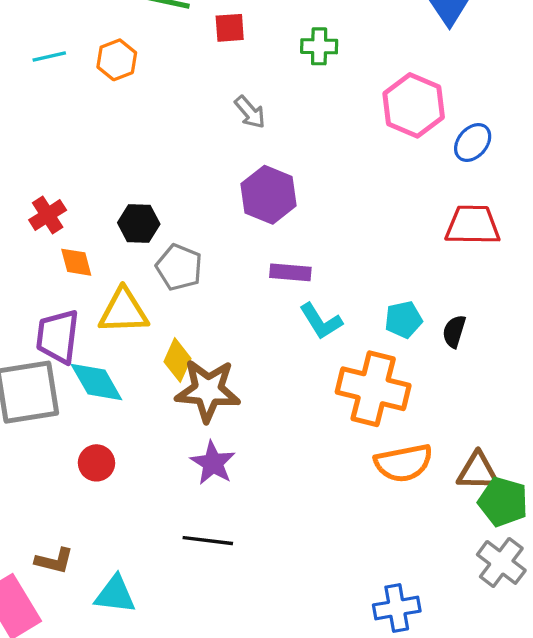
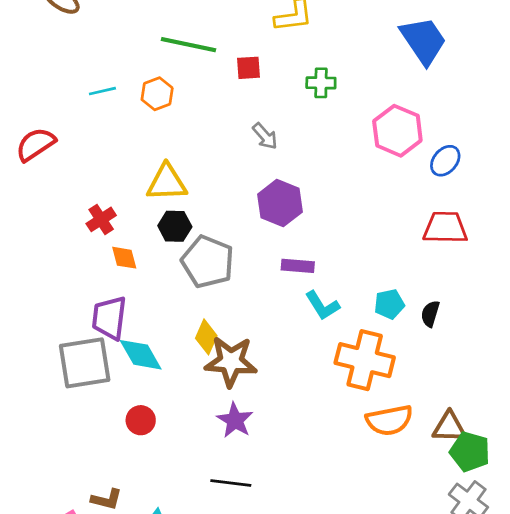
gray pentagon: (179, 267) -> (208, 262), size x1.4
yellow triangle: (123, 311) -> (167, 183), moved

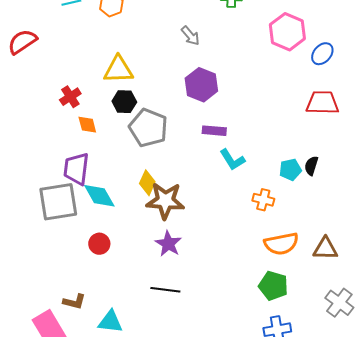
cyan pentagon: (389, 304) -> (290, 170), moved
orange cross: (365, 360) -> (263, 200), size x0.5
green pentagon: (470, 452) -> (273, 286), moved

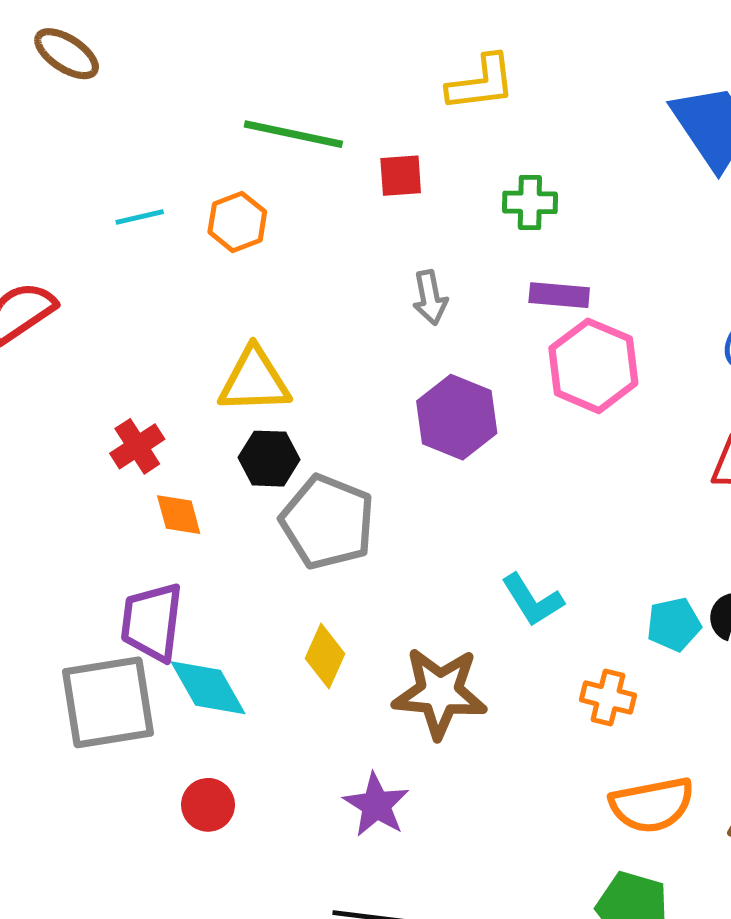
pink hexagon: (287, 32) -> (593, 366), moved
gray arrow: (190, 36) -> (430, 298), turned 30
purple rectangle: (214, 131) -> (559, 295), moved
brown star: (165, 201) -> (440, 693), moved

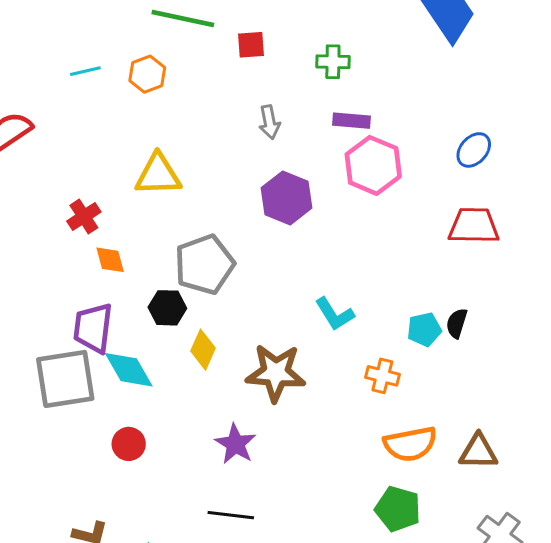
black hexagon: (269, 459) -> (167, 308), moved
gray pentagon: (328, 522) -> (205, 264), turned 30

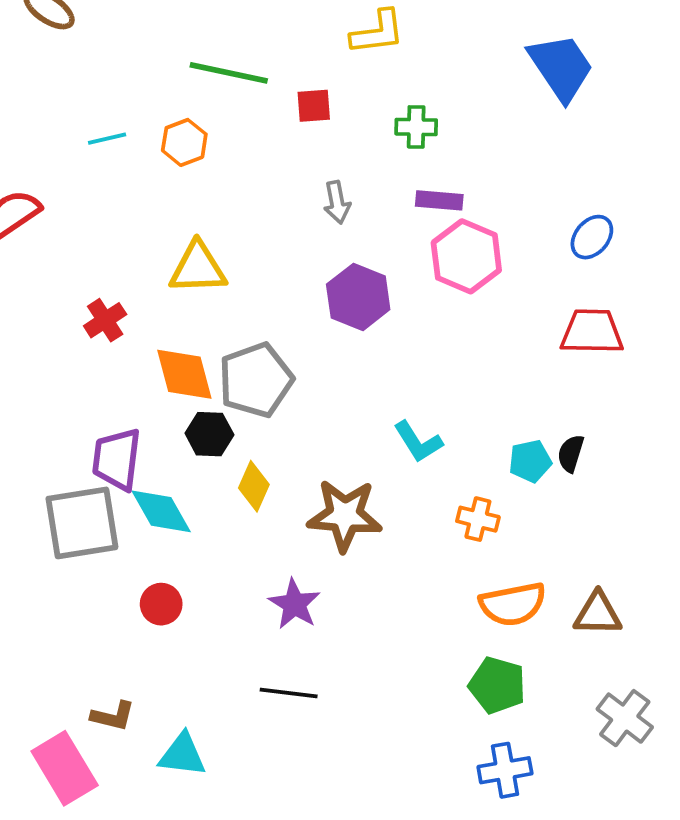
orange diamond: (110, 260) -> (184, 374), moved, size x1.6

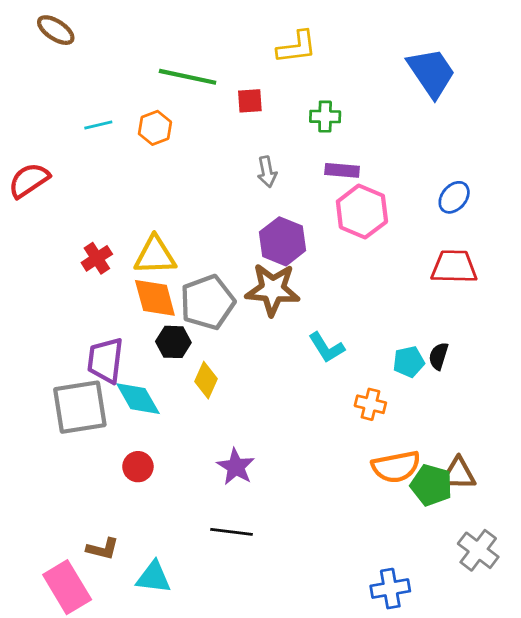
yellow triangle: (198, 268) -> (155, 255), moved
brown star: (345, 515) -> (273, 289), moved
green pentagon: (497, 685) -> (431, 485), moved

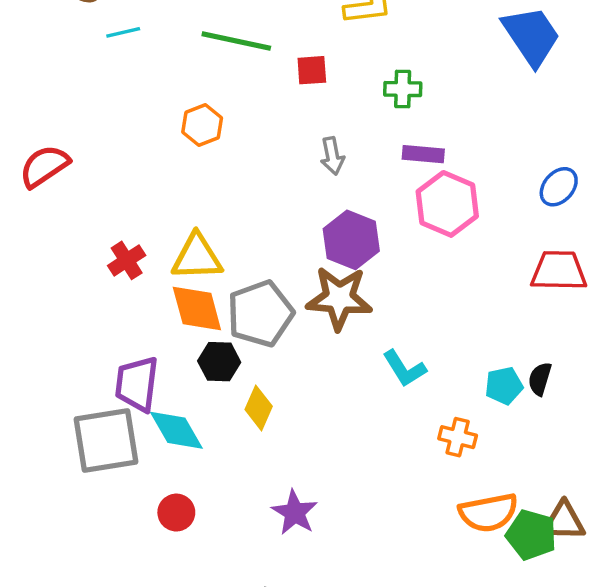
cyan line: (98, 125) -> (123, 32), moved
orange hexagon: (155, 128) -> (202, 125), moved

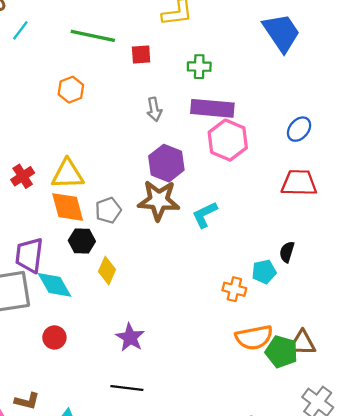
cyan line: (123, 32) -> (20, 30), turned -40
purple rectangle: (423, 154) -> (212, 108), size x1.6
gray pentagon: (260, 314) -> (108, 210), size x0.6
cyan L-shape: (404, 369) -> (205, 215), moved, turned 96
cyan pentagon: (504, 386) -> (264, 272), moved

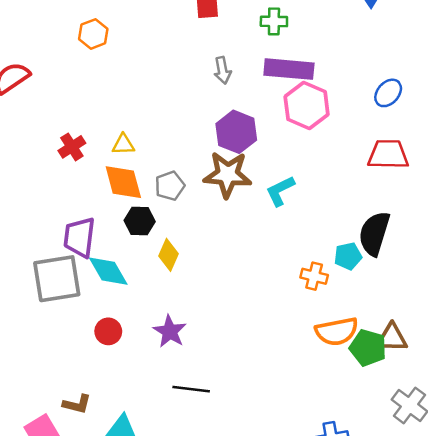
orange hexagon: (71, 90) -> (93, 34), moved
yellow triangle: (68, 174) -> (123, 144), size x0.6
black semicircle: (287, 252) -> (374, 234), size x1.8
purple star: (130, 337) -> (170, 331), moved

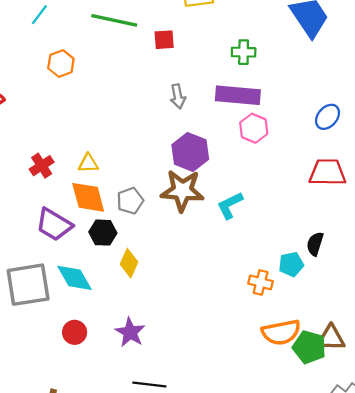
green cross: (274, 21) -> (244, 52), moved
pink hexagon: (307, 106) -> (254, 128), size x0.7
black semicircle: (374, 234) -> (315, 244), size x0.6
purple trapezoid: (79, 237) -> (54, 225), moved, turned -66

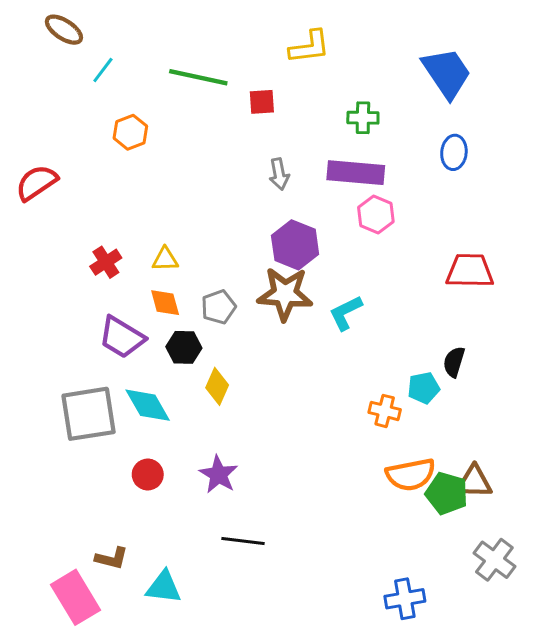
blue ellipse: (327, 117) -> (454, 152), moved, turned -35
orange diamond: (88, 197) -> (165, 303), size x0.7

